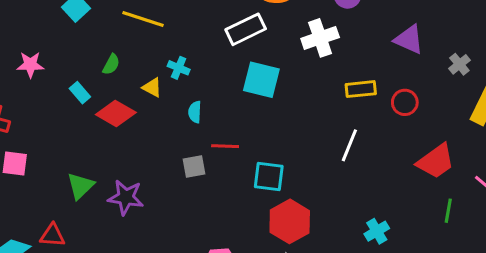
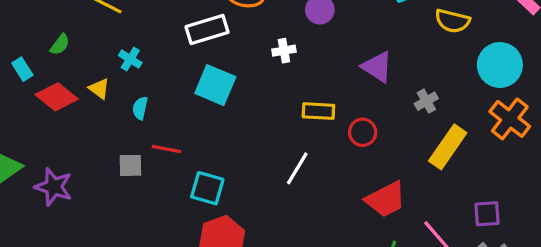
white cross: (320, 38) -> (284, 51), size x0.6
yellow triangle: (152, 88) -> (99, 89), moved

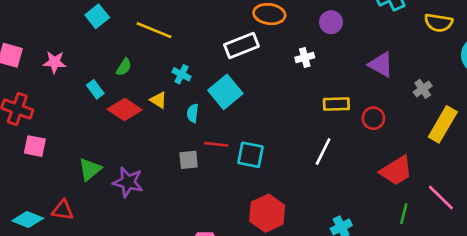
cyan square: (215, 85) -> (225, 92), moved, turned 32
cyan square: (207, 188) -> (250, 155), moved

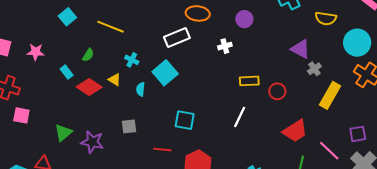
purple triangle: (381, 65) -> (300, 49), moved
red line: (216, 144) -> (162, 149), moved
gray square: (189, 160) -> (129, 126), moved

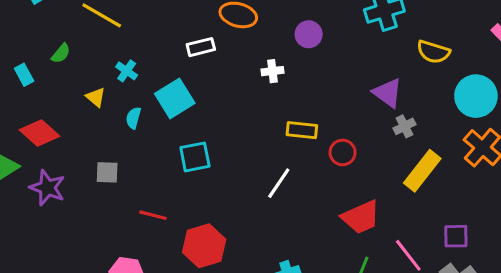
white rectangle: (177, 38) -> (201, 47), size x0.7
red diamond: (89, 87) -> (39, 133), moved
cyan square: (185, 120) -> (195, 157), moved, turned -30

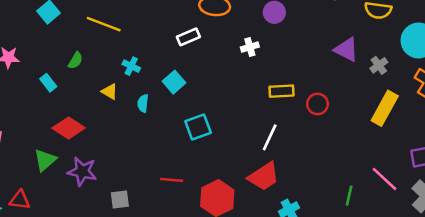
cyan square: (175, 98) -> (174, 82), size x0.7
gray cross: (404, 126) -> (379, 65), moved
gray square: (107, 172) -> (120, 200), moved
red trapezoid: (361, 217) -> (264, 176), moved

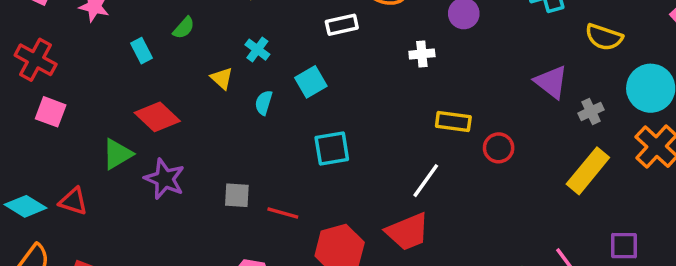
gray square: (120, 200) -> (237, 195), moved

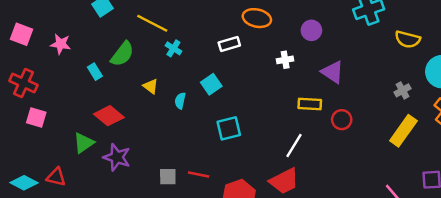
green semicircle: (184, 28) -> (122, 54), size x1.6
cyan cross: (257, 50) -> (173, 48), moved
purple triangle: (551, 82) -> (333, 72), moved
gray square: (237, 195) -> (168, 177), moved

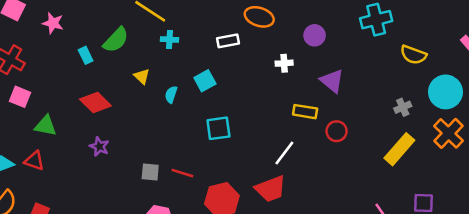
cyan cross: (173, 48) -> (170, 40), turned -35
green triangle: (84, 143) -> (46, 126), moved, turned 40
purple star: (117, 157) -> (99, 147), size x0.7

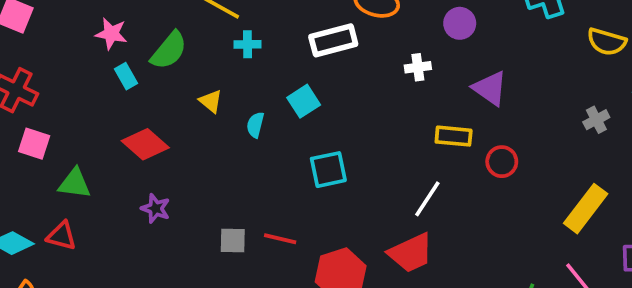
pink star: (53, 23) -> (111, 34), moved
white rectangle: (228, 41) -> (333, 40), size x1.4
yellow rectangle: (399, 149) -> (586, 209), moved

